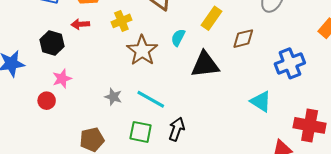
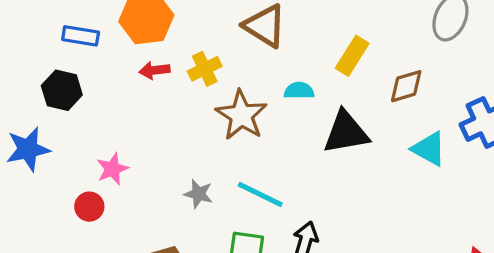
red arrow: (80, 24) -> (154, 70), moved
cyan semicircle: (178, 38) -> (299, 91), turned 66
black hexagon: (52, 43) -> (62, 90), moved
cyan triangle: (261, 101) -> (429, 149), moved

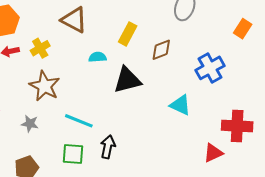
brown star: (241, 115) -> (45, 86), moved
cyan triangle: (429, 149) -> (180, 105), moved
gray star: (198, 194) -> (30, 124), moved

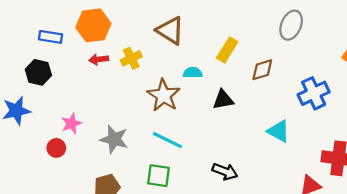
black triangle: (127, 80) -> (223, 100), size x0.7
brown star: (45, 86) -> (164, 95), moved
gray star: (30, 124) -> (114, 139), size x1.5
black arrow: (108, 147) -> (225, 172), moved, turned 95

